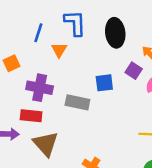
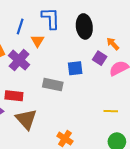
purple cross: (40, 88) -> (19, 60), moved, turned 30

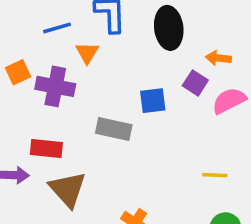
blue line: (20, 26) -> (57, 28), turned 56
orange arrow: (113, 44) -> (218, 58), turned -40
purple cross: (19, 60) -> (55, 86), turned -30

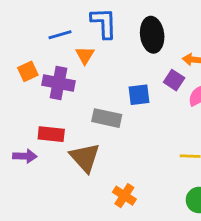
brown triangle: (68, 189) -> (85, 158), moved

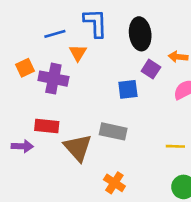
purple square: (174, 80) -> (151, 69), moved
gray rectangle: (107, 118) -> (113, 131), moved

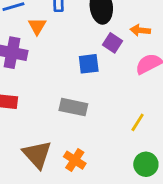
yellow line: (175, 146) -> (138, 122), turned -60
brown triangle: (78, 148) -> (37, 154), moved

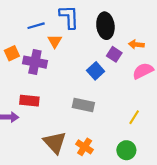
blue square: (89, 64) -> (96, 71), turned -35
green circle: (146, 164) -> (126, 150), moved

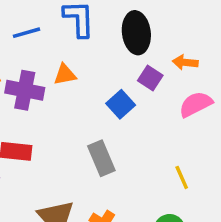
orange triangle: (55, 41) -> (65, 75), moved, turned 48
gray rectangle: (83, 105) -> (101, 158), turned 55
yellow line: (134, 117) -> (182, 177), turned -56

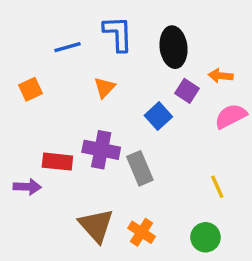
orange triangle: (65, 75) -> (105, 88), turned -35
purple cross: (25, 90) -> (101, 150), moved

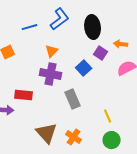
blue L-shape: (118, 34) -> (60, 19), turned 55
purple cross: (101, 150) -> (51, 74), moved
yellow line: (217, 187) -> (108, 116), moved

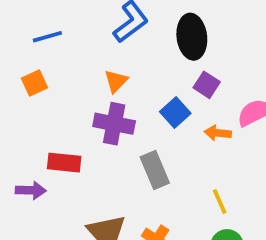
blue line: (30, 27) -> (47, 37), moved
orange arrow: (121, 44) -> (218, 133), moved

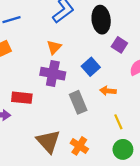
purple square: (207, 85) -> (119, 45), moved
orange arrow: (218, 133) -> (108, 91), moved

